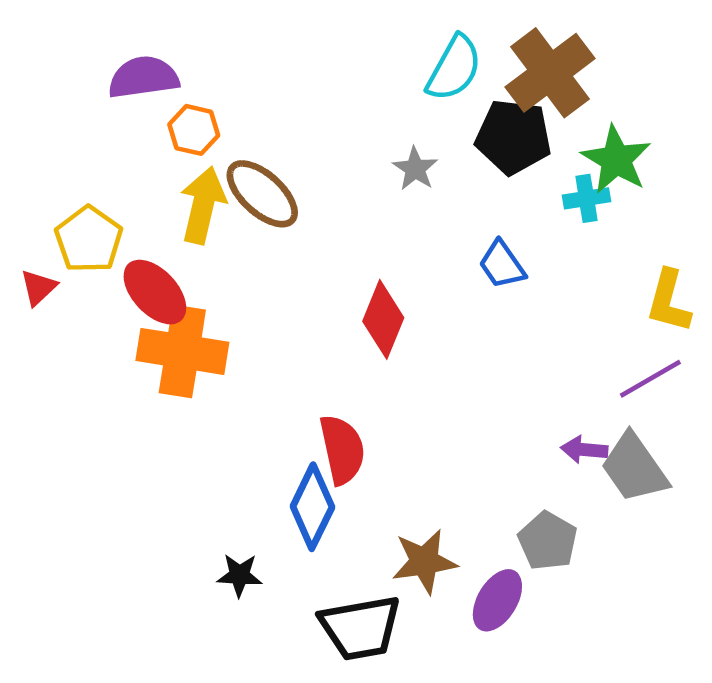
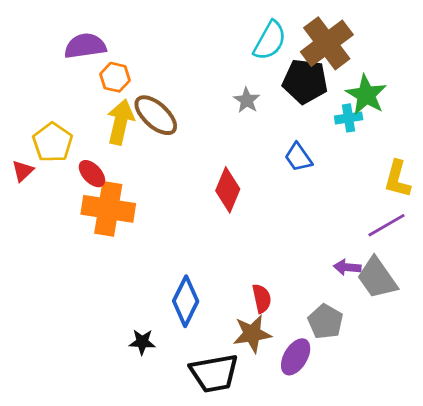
red ellipse: (155, 292) -> (92, 174), size x0.7
red semicircle: (342, 450) -> (262, 298), moved, size x0.7

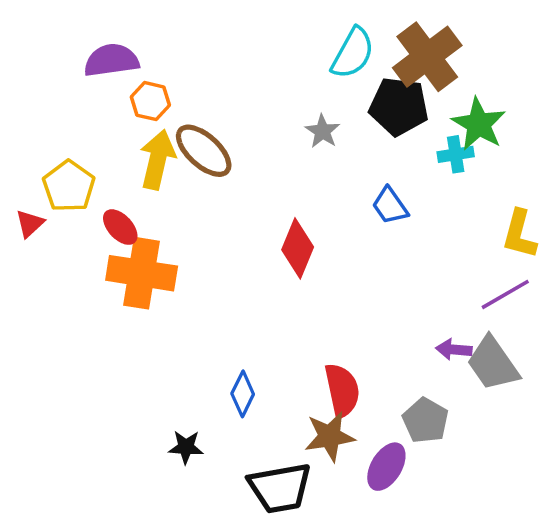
red semicircle: (262, 298) -> (342, 390), size x1.4
blue diamond: (186, 301) -> (243, 394), size x0.7

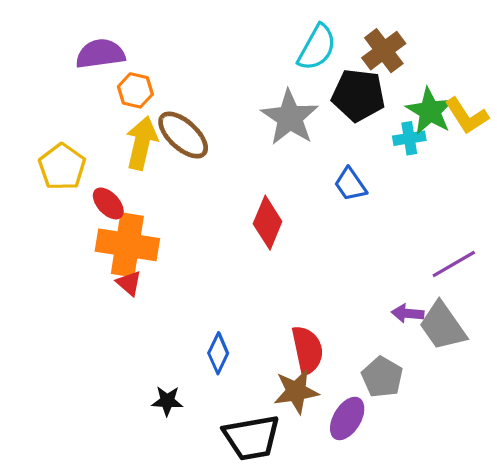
brown cross: (427, 57) -> (384, 51), size x0.7
gray star: (323, 131) -> (290, 117), size x1.8
red triangle: (30, 223) -> (129, 283), moved, turned -36
yellow L-shape: (520, 234) -> (467, 116), moved, turned -48

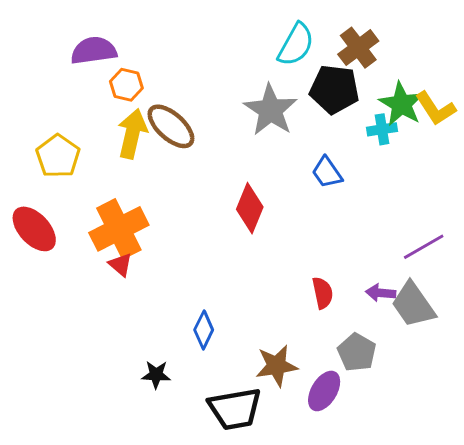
red ellipse: (108, 203) -> (34, 229), moved, size x1.5
orange cross: (127, 245) -> (119, 229), turned -36
red semicircle: (307, 350) -> (323, 293), moved, size x0.7

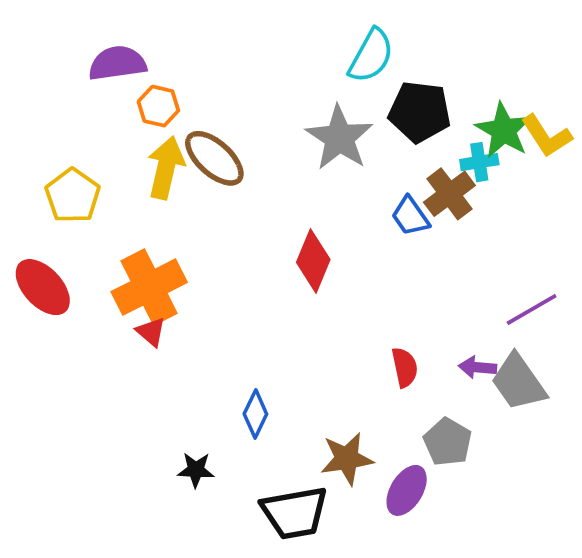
brown cross: (358, 48) -> (449, 194), moved

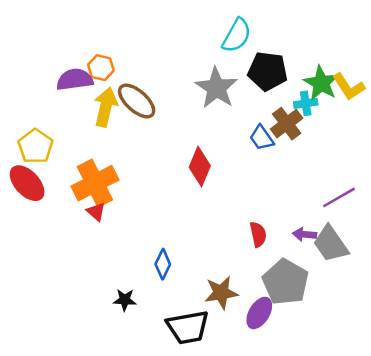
purple semicircle: (117, 63) -> (75, 80), moved
yellow pentagon: (73, 196) -> (35, 146), moved
gray pentagon: (448, 442) -> (285, 282), size x1.5

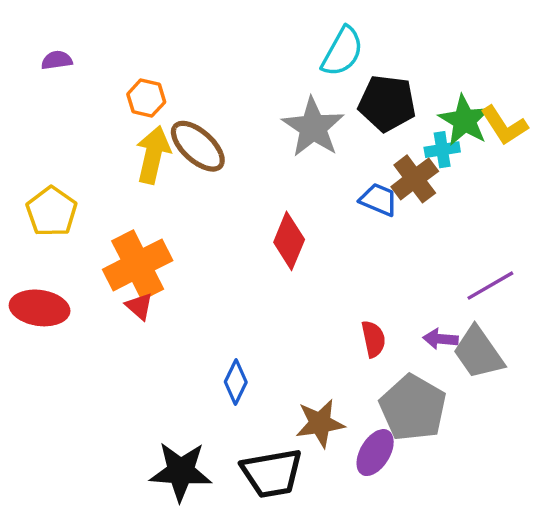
purple semicircle: (75, 80) -> (57, 60), moved, size x0.6
blue trapezoid: (262, 138) -> (379, 200), turned 148
red ellipse: (27, 183) -> (40, 308), moved, turned -39
black star: (125, 300) -> (181, 471), moved, size x1.8

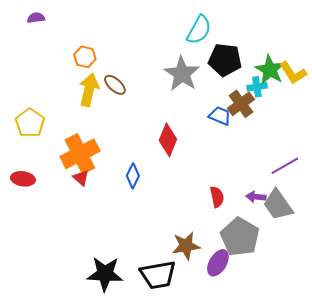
purple semicircle: (57, 60) -> (36, 18), moved
brown ellipse: (198, 146) -> (115, 85), size x0.7
red ellipse: (40, 308) -> (23, 179), size x0.7
blue diamond: (236, 382) -> (133, 176), moved

